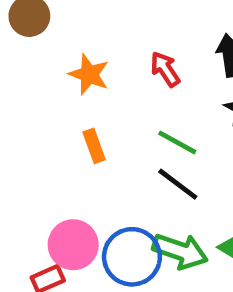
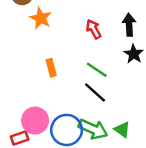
orange star: (89, 74) -> (41, 18), moved

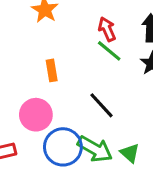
green line: (97, 70) -> (109, 51), moved
pink circle: (35, 121) -> (36, 115), moved

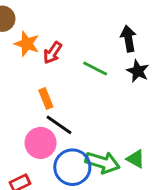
red arrow: (107, 29) -> (53, 53), moved, turned -110
black line: (101, 105) -> (59, 125), moved

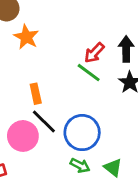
red arrow: (53, 53) -> (94, 53), moved
green arrow: (102, 162) -> (80, 165), size x0.6
blue circle: (72, 167) -> (82, 133), moved

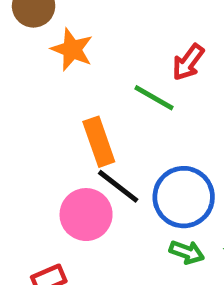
green line: (89, 73) -> (154, 98), moved
orange rectangle: (36, 94) -> (99, 142), size x1.4

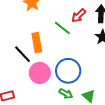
black line: (118, 186) -> (23, 54), moved
pink circle: (86, 215) -> (40, 73), moved

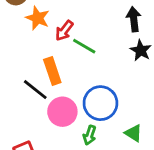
red arrow: (79, 16) -> (64, 31), moved
green arrow: (66, 94) -> (90, 135), moved, turned 88

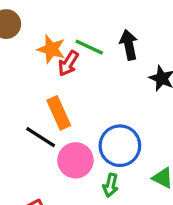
orange star: (38, 18) -> (51, 49), moved
black arrow: (134, 19) -> (129, 45), moved
green line: (84, 46) -> (89, 47), moved

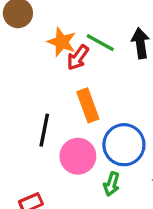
orange rectangle: (59, 113) -> (88, 105), moved
black line: (41, 137) -> (44, 130), turned 64

